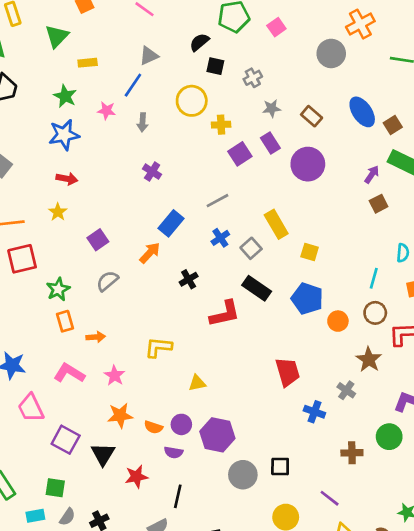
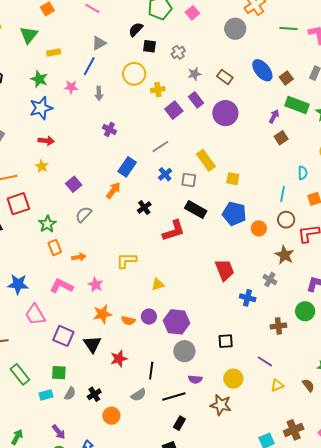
gray square: (251, 248) -> (189, 180), turned -35
purple semicircle: (174, 452) -> (195, 379), moved
gray circle: (243, 475) -> (184, 351), moved

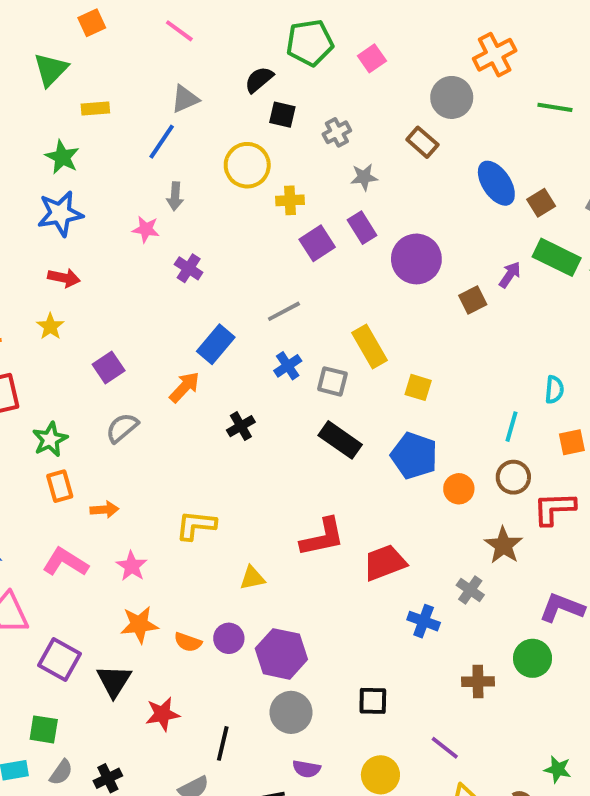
brown rectangle: (225, 77) -> (422, 142), moved
pink star: (71, 87) -> (146, 229), moved
brown square: (281, 138) -> (473, 300), moved
red L-shape: (174, 231) -> (322, 537), moved
red trapezoid: (225, 270) -> (385, 563), turned -95

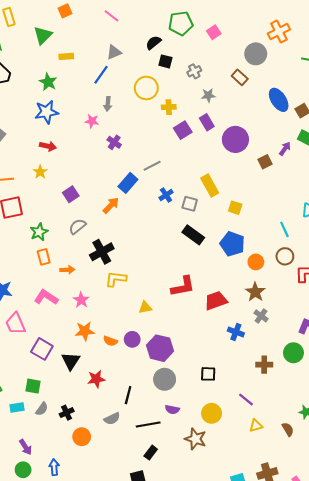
gray line: (284, 311) -> (152, 166), moved
black cross: (241, 426) -> (102, 252), moved, size x1.6
cyan line: (512, 427) -> (284, 229), turned -42
brown star: (504, 545) -> (255, 292), moved

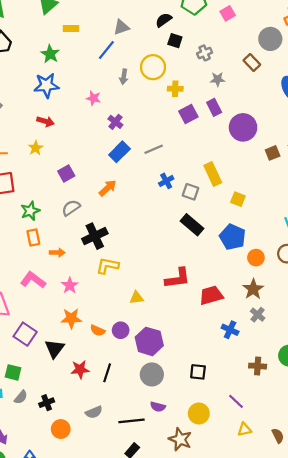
gray arrow: (108, 104) -> (124, 77), moved
blue rectangle: (128, 183) -> (119, 152), moved
black line: (128, 395) -> (107, 373), moved

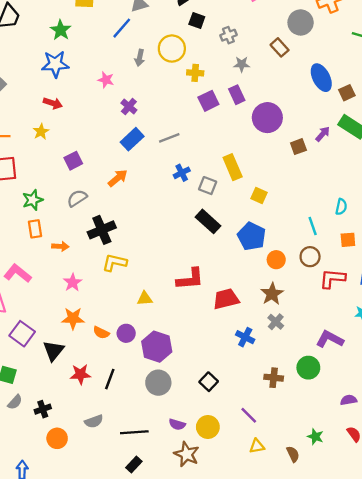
pink L-shape: (33, 280) -> (18, 273), moved
black square: (198, 372) -> (209, 382), turned 35
purple semicircle: (158, 407) -> (177, 424), moved

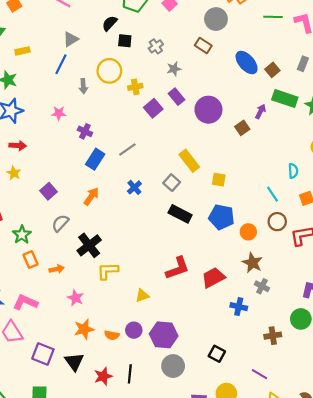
blue cross: (182, 173) -> (134, 187), moved
gray square: (208, 186) -> (172, 183), turned 35

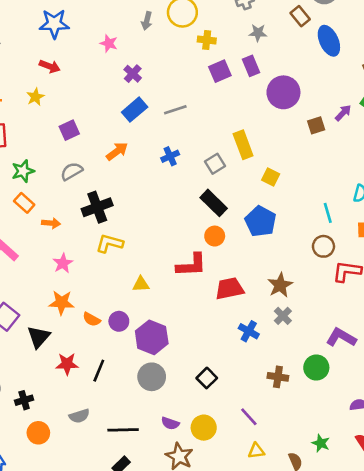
blue ellipse: (247, 63) -> (329, 41), moved
orange circle: (248, 232) -> (215, 236), moved
orange rectangle: (31, 259) -> (24, 203), turned -42

